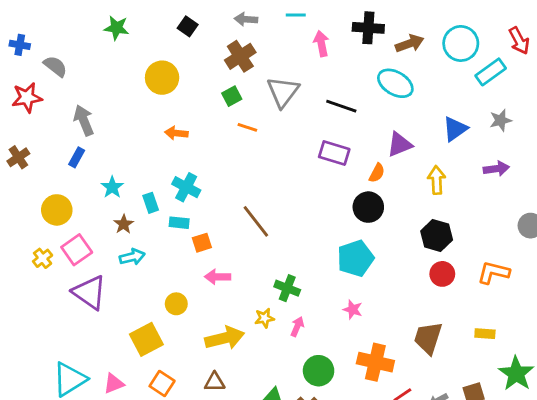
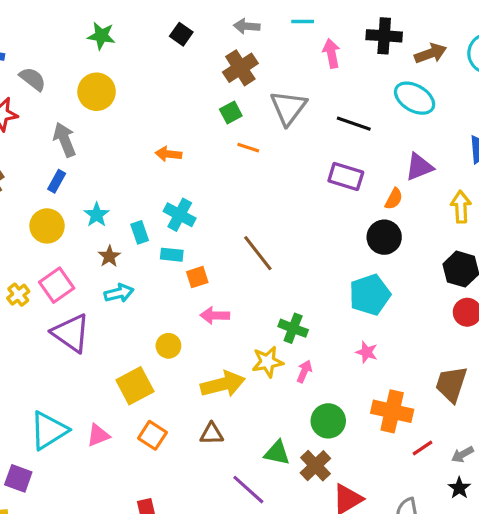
yellow circle: (162, 78) -> (97, 92), moved
yellow circle: (57, 210) -> (47, 226), moved
yellow star: (264, 318) -> (268, 362), size x1.4

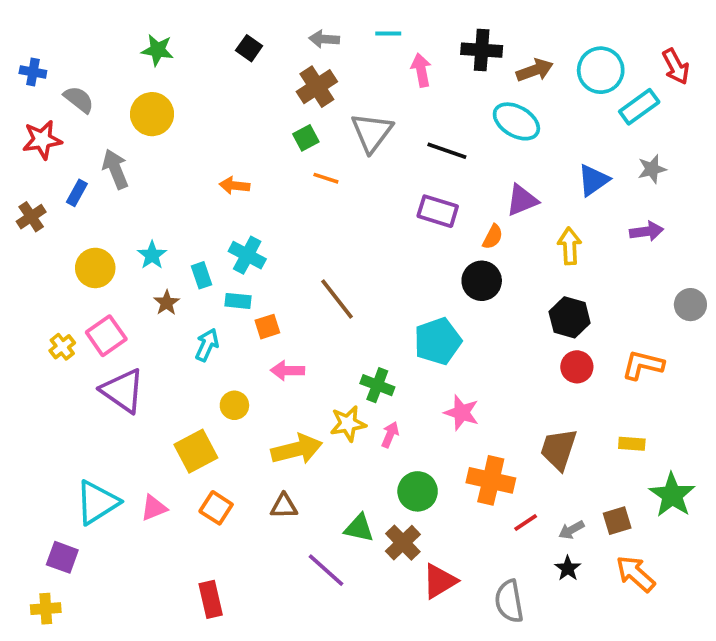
blue rectangle: (57, 181) -> (77, 193), moved
cyan arrow: (119, 293) -> (207, 345), moved, turned -52
cyan pentagon: (370, 295) -> (438, 341), moved
pink star: (367, 352) -> (462, 413), size x1.4

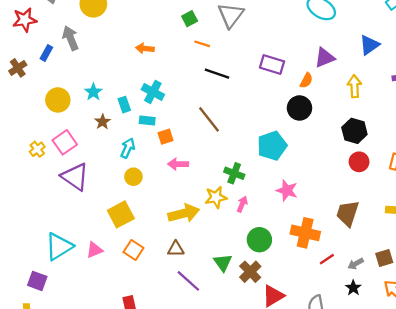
black line: (447, 151) -> (217, 74), moved
yellow circle: (234, 405) -> (133, 177), moved
green triangle: (359, 528) -> (223, 263), turned 42
purple line: (326, 570) -> (188, 281), moved

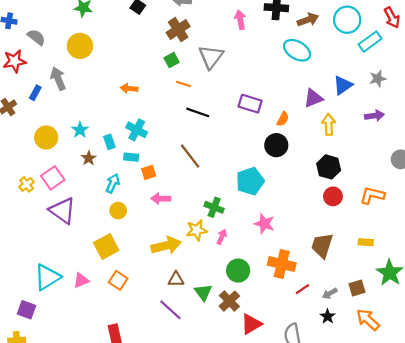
purple triangle: (325, 58) -> (313, 98), moved
brown triangle: (176, 249) -> (176, 279), moved

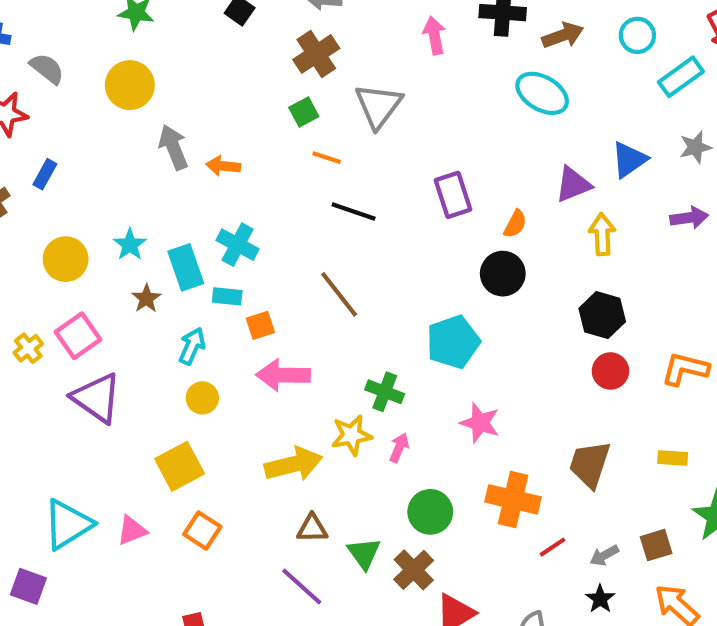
cyan circle: (347, 20) -> (637, 35), size x0.7
gray arrow: (58, 79) -> (173, 147), moved
purple rectangle: (250, 104) -> (453, 195), turned 55
cyan rectangle: (109, 142) -> (186, 267), size x1.5
pink arrow: (161, 199) -> (283, 375), size x1.4

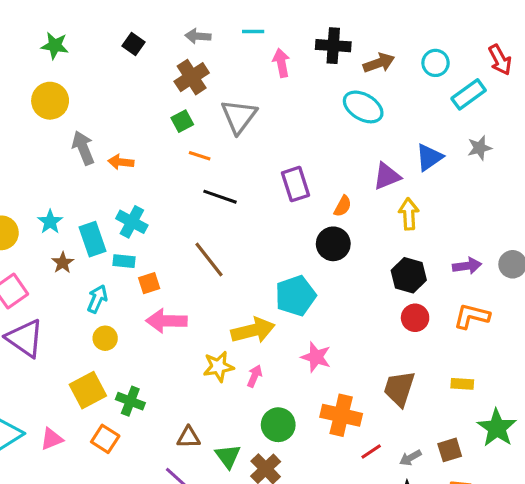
purple arrow: (689, 218) -> (467, 266), moved
green cross: (385, 392) -> (130, 401), moved
yellow arrow: (293, 464) -> (253, 330), moved

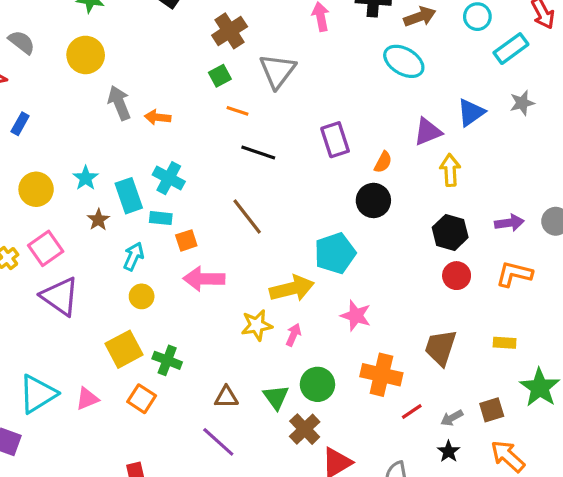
green triangle: (228, 456) -> (276, 397), moved

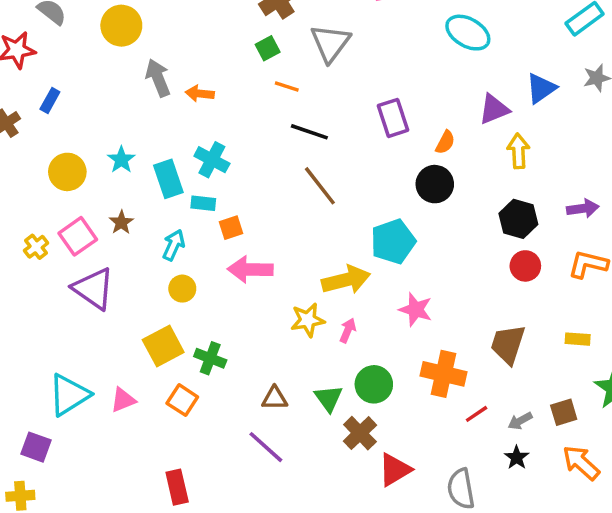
brown line: (247, 216) -> (320, 186), moved
brown star: (98, 220) -> (121, 222), moved

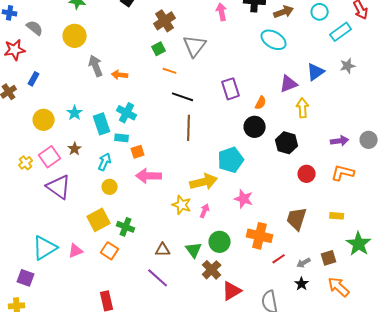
brown line: (320, 186) -> (189, 128), turned 40
black hexagon: (518, 219) -> (287, 143), moved
yellow star: (308, 320) -> (182, 205), turned 30

